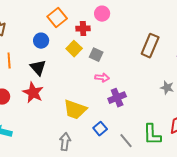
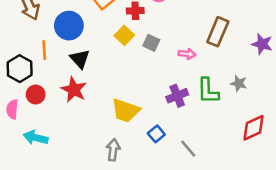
blue circle: (41, 41) -> (69, 26), moved, size x1.5
pink arrow: (102, 78) -> (187, 54), moved
green L-shape: (152, 135) -> (208, 91), moved

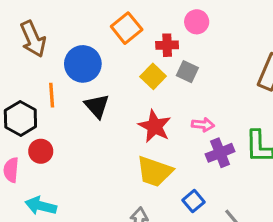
gray square: (151, 43) -> (187, 72), moved
pink arrow: (187, 54) -> (203, 125), moved
red star: (74, 90) -> (155, 126), moved

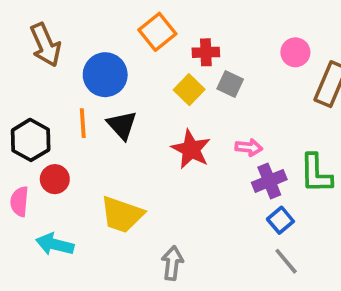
pink circle: (197, 22) -> (295, 52), moved
orange line: (52, 95) -> (83, 123), moved
yellow trapezoid: (155, 171) -> (122, 215), moved
blue square: (194, 201) -> (280, 220), moved

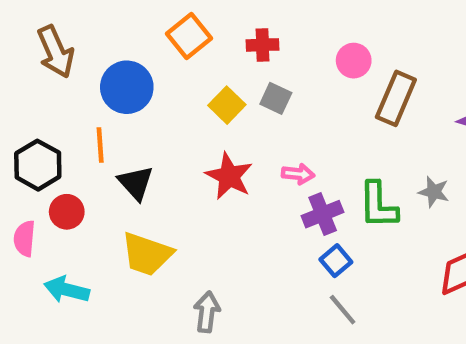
red cross: (206, 52) -> (262, 45), moved
black triangle: (122, 125) -> (136, 183), moved

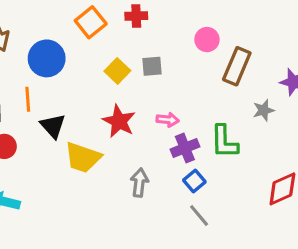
red cross: (262, 45) -> (136, 16), moved
gray square: (276, 98) -> (152, 66), turned -30
gray star: (434, 192) -> (264, 110), moved, turned -30
yellow trapezoid: (147, 254) -> (83, 157), moved
gray arrow: (207, 312) -> (139, 183), moved

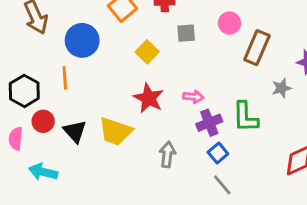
gray square: (152, 66) -> (186, 33), moved
black triangle: (53, 126) -> (75, 131), moved

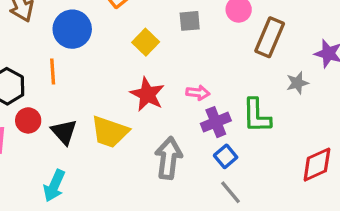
gray arrow: (167, 154) -> (168, 158), size x1.4
cyan arrow: (43, 172) -> (54, 186), moved, turned -80

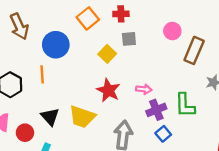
gray square: (190, 21) -> (129, 39), moved
red circle: (28, 120) -> (25, 133), moved

